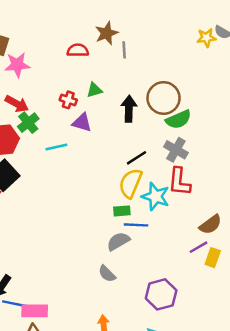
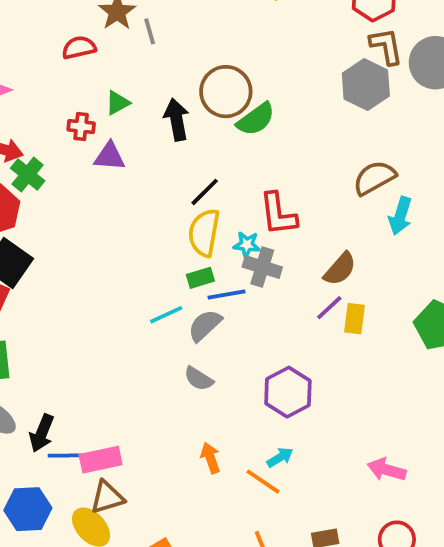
cyan line: (56, 147) -> (166, 315), moved
gray cross: (176, 150) -> (262, 267), moved
cyan star: (156, 197) -> (247, 245), size x0.6

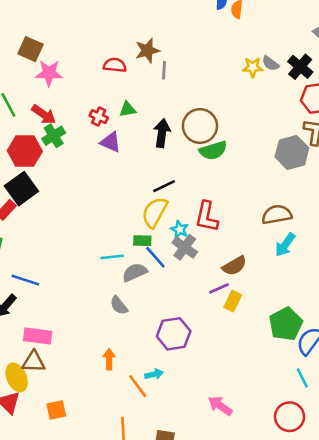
blue line: (226, 295) -> (155, 257), turned 40
blue line: (69, 456) -> (25, 280), moved

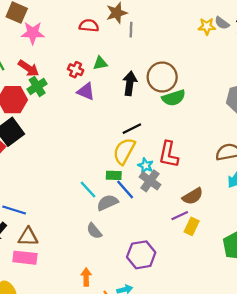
cyan line: (112, 257) -> (88, 190), turned 54
brown triangle: (34, 362) -> (28, 237), moved

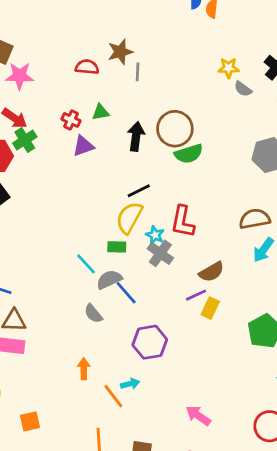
gray semicircle: (222, 23) -> (243, 89), moved
purple triangle: (86, 91) -> (83, 146), turned -42
blue line: (125, 189) -> (126, 293), moved

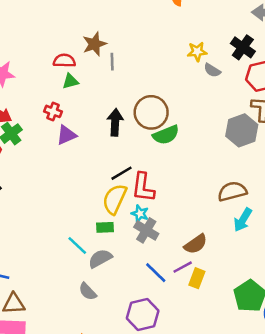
green triangle: (100, 112) -> (70, 81), moved
red L-shape: (183, 222) -> (143, 187), moved
blue line: (126, 293) -> (156, 273), moved

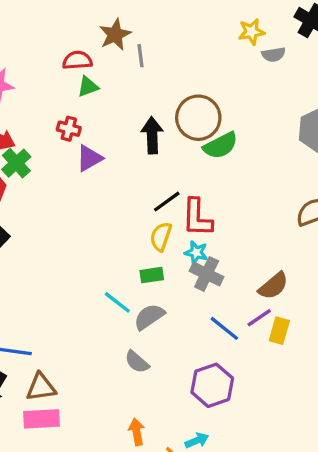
gray semicircle: (212, 70) -> (274, 55), turned -36
yellow semicircle: (115, 199) -> (161, 237), size x0.7

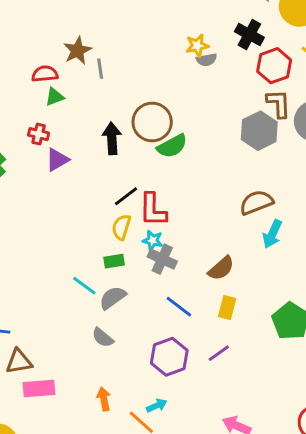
gray semicircle: (274, 55) -> (207, 60), moved
purple line: (259, 318) -> (219, 353), moved
pink rectangle: (42, 419) -> (39, 389), moved

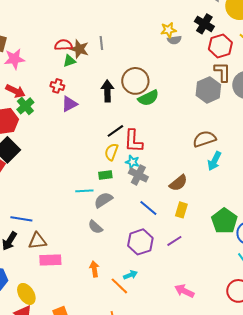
brown star: (77, 51) -> (79, 49), moved, turned -30
cyan line: (84, 286) -> (84, 191), turned -42

